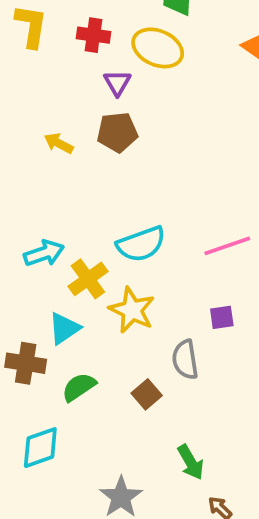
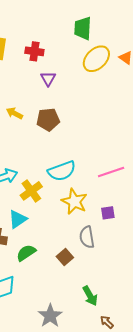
yellow ellipse: (158, 48) -> (96, 59), moved, turned -68
brown pentagon: (117, 132) -> (48, 120), moved
yellow star: (132, 310) -> (74, 201), moved

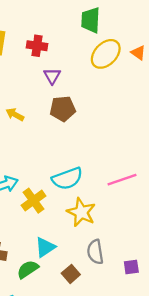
brown pentagon: (48, 120) -> (63, 109), moved
purple square: (108, 213) -> (131, 267), moved
cyan triangle: (18, 219) -> (45, 247), moved

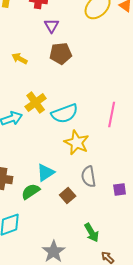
pink line: (122, 180) -> (112, 115), turned -60
yellow cross: (34, 201) -> (36, 103), moved

